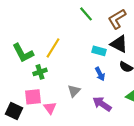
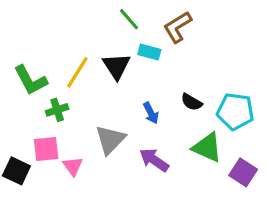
black triangle: (119, 44) -> (117, 66), moved, turned 30
cyan rectangle: (99, 51) -> (149, 52), moved
gray triangle: (74, 91) -> (110, 140), size x1.5

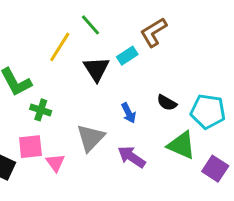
green line: (129, 19) -> (91, 25), moved
cyan rectangle: (149, 52) -> (127, 56), turned -48
yellow line: (77, 72) -> (60, 47), moved
green cross: (57, 110) -> (41, 110), turned 36

